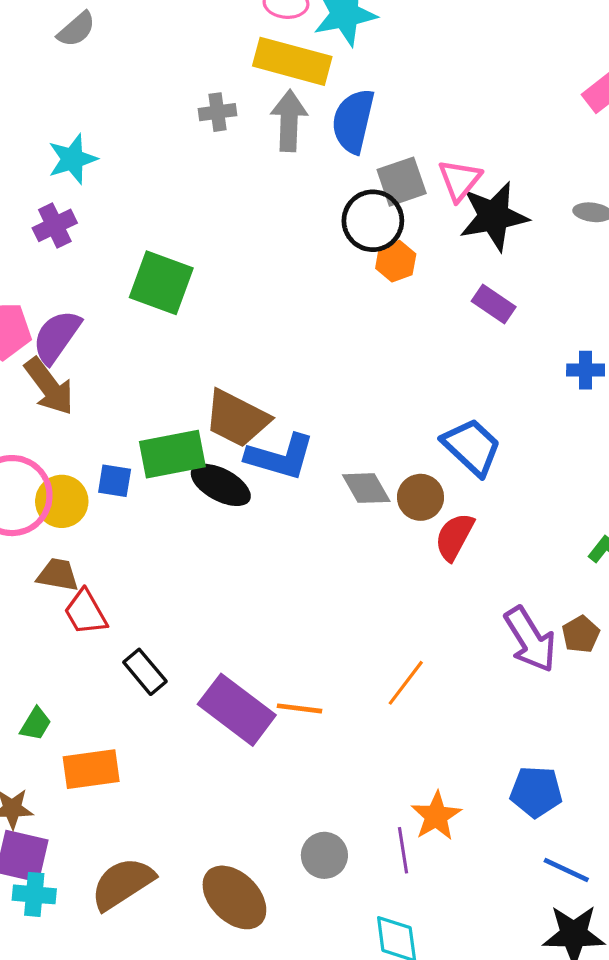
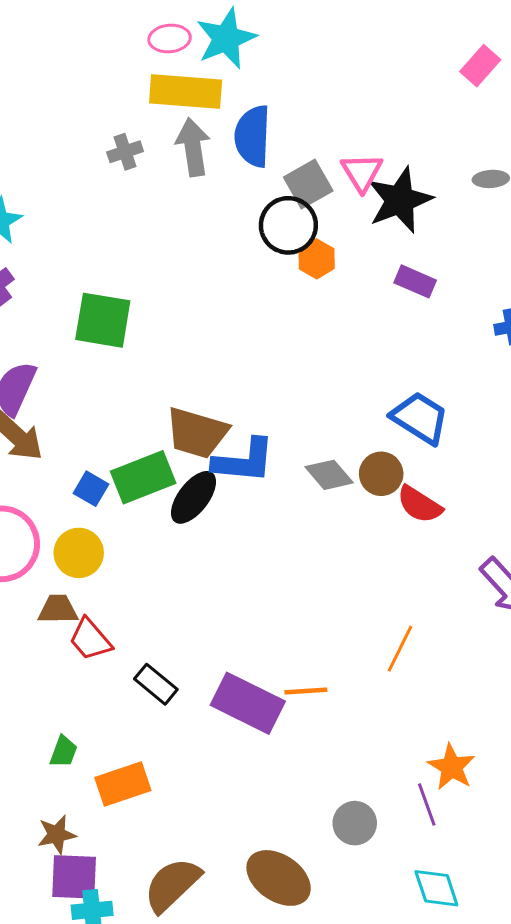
blue square: (115, 481) -> (91, 489), moved, turned 32
black ellipse: (221, 485) -> (194, 497), turned -70
yellow circle: (62, 501) -> (79, 553), moved
red semicircle: (454, 537) -> (420, 504), turned -75

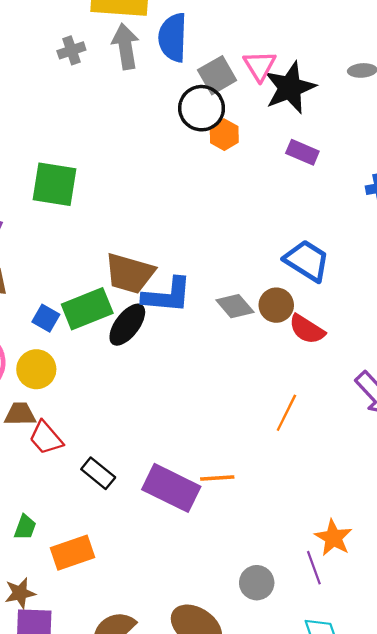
orange line: (400, 649) -> (286, 413), moved

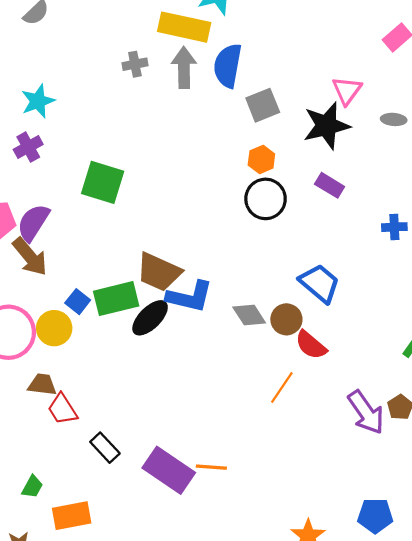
pink triangle: (260, 66) -> (347, 91), moved
black circle: (202, 108) -> (266, 199), moved
yellow circle: (36, 369) -> (54, 328), moved
orange line: (286, 413) -> (282, 388), moved

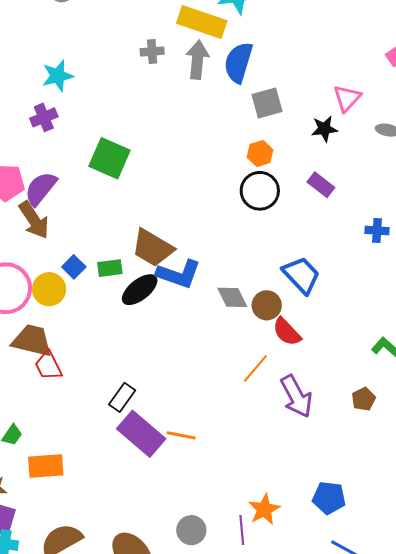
black star: (327, 126) -> (324, 129), size x0.6
green rectangle: (116, 299) -> (110, 268), size x0.6
brown trapezoid: (42, 385) -> (32, 341), size x1.5
purple arrow: (366, 412) -> (296, 396), moved
black rectangle: (105, 448) -> (122, 397), moved, turned 72

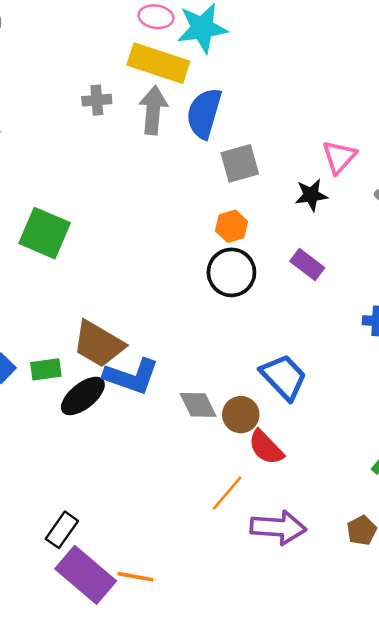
purple arrow: (296, 396) -> (278, 527), turned -57

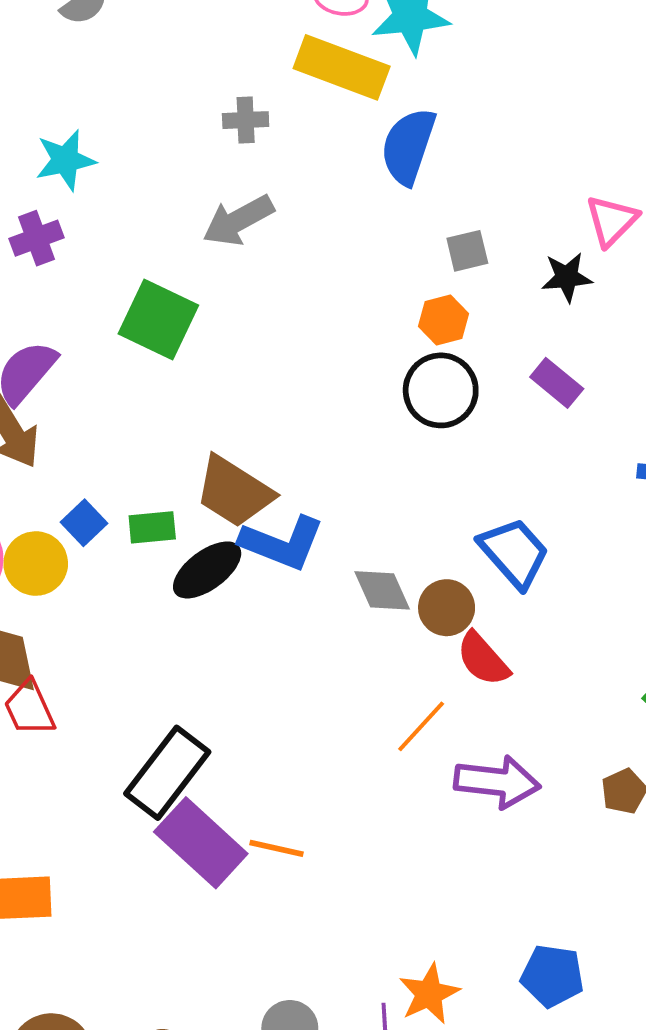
gray arrow: (153, 110) -> (238, 220), moved, turned -126
gray square: (240, 163) -> (467, 251), moved, size x0.7
black rectangle: (62, 530) -> (167, 773), size x1.6

